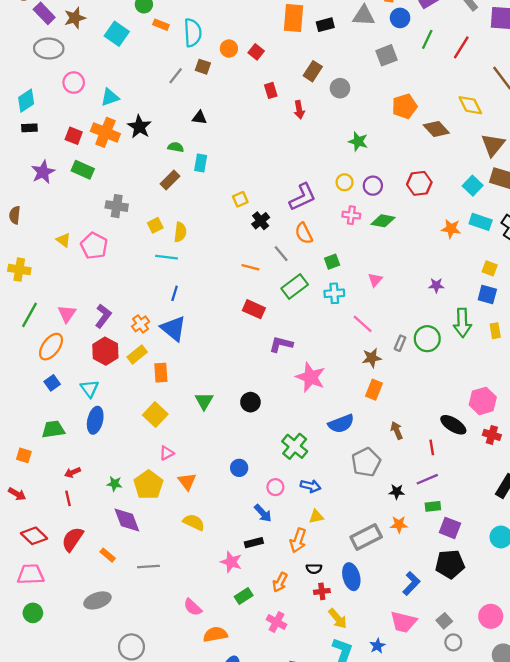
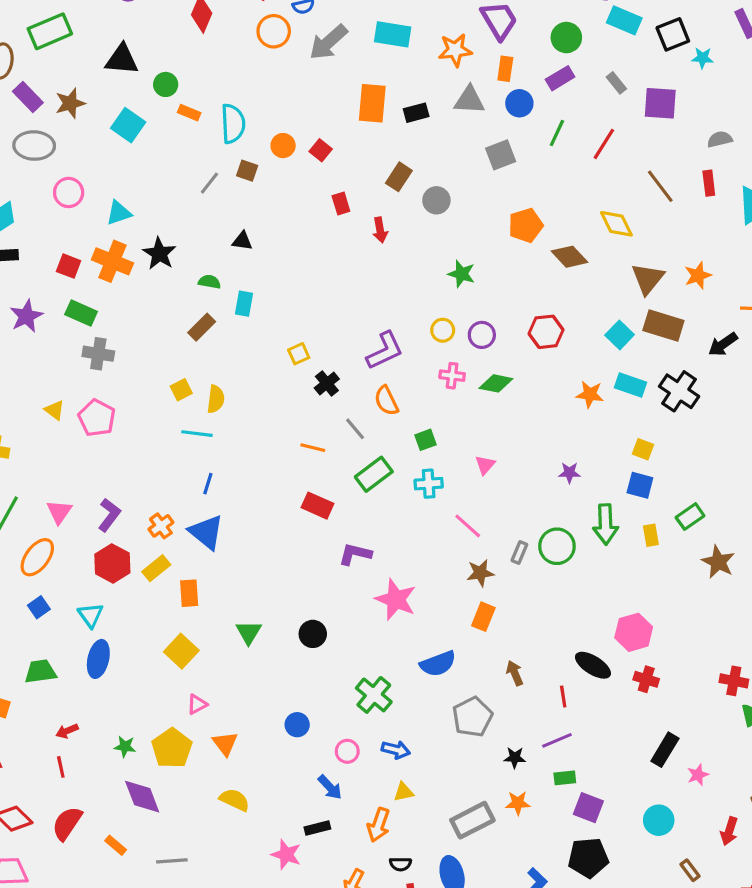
gray cross: (117, 206) -> (98, 354), moved

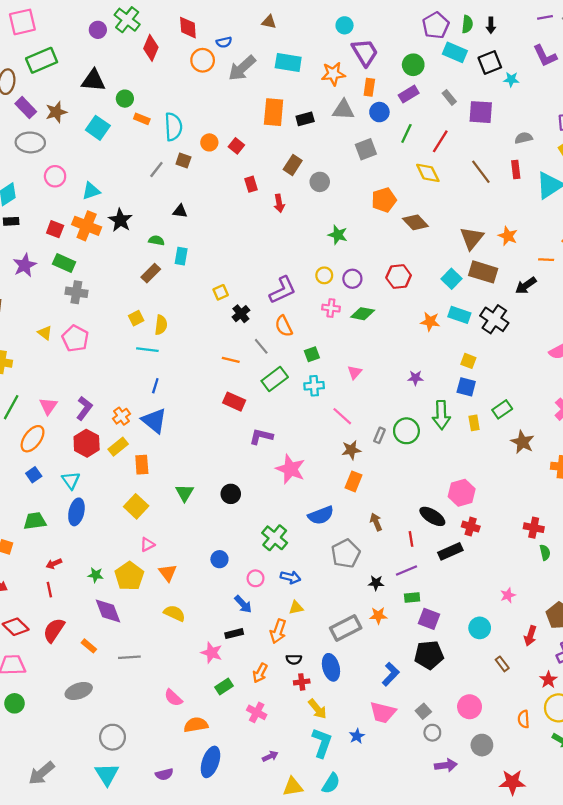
yellow diamond: (616, 224) -> (428, 173), moved
orange star: (698, 275) -> (508, 236), turned -30
black rectangle: (665, 750) -> (450, 551), moved, turned 35

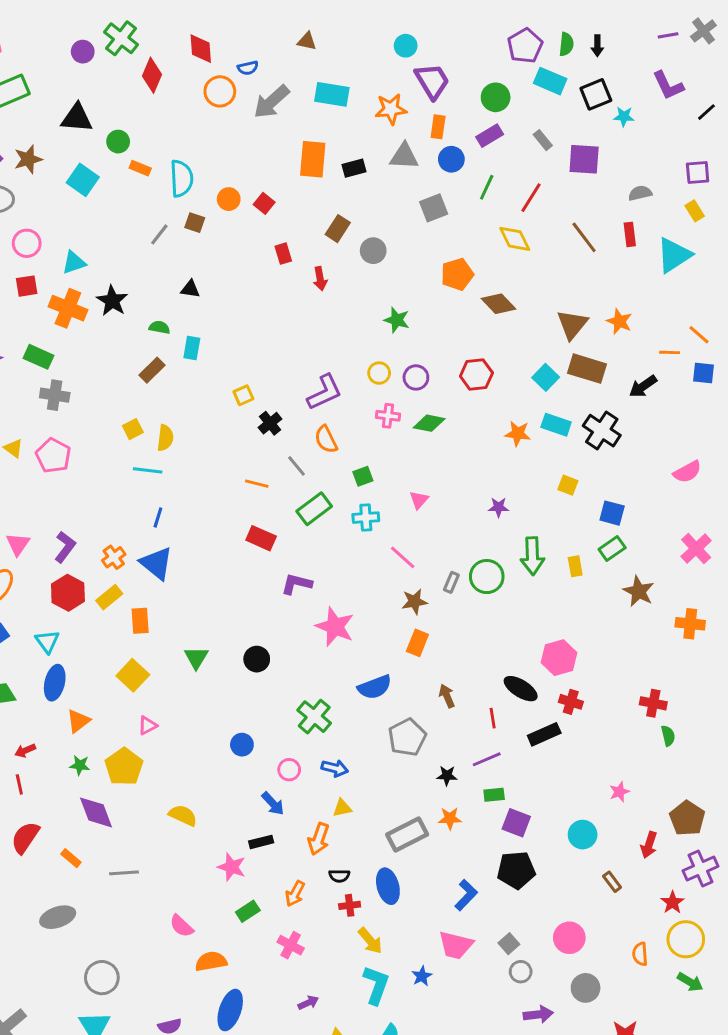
red square: (55, 229) -> (27, 286), moved, turned -30
blue square: (466, 387) -> (612, 513), moved
orange triangle: (168, 573) -> (78, 721), moved, turned 30

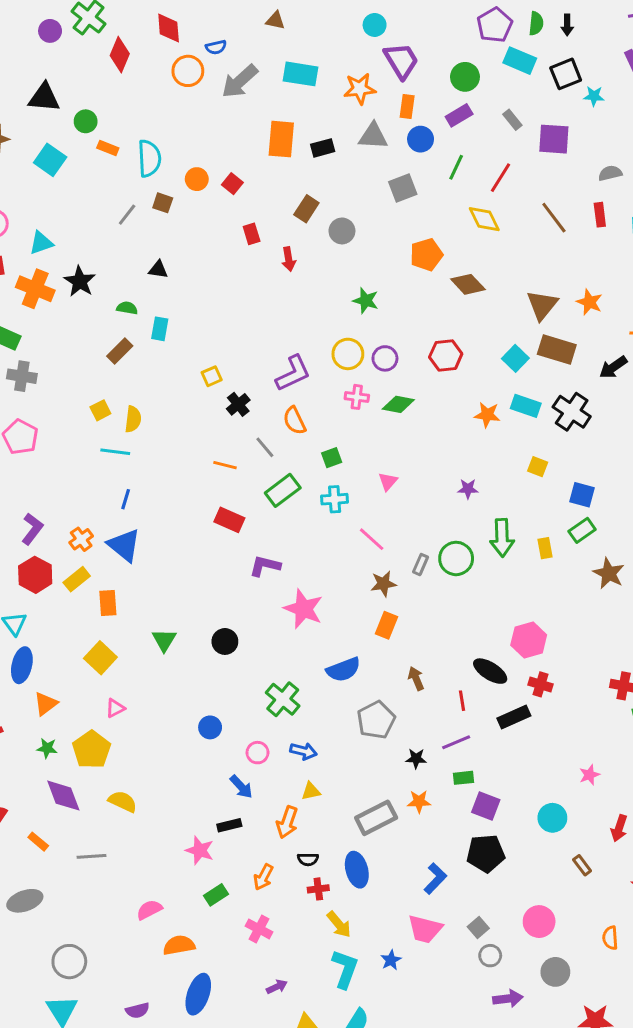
yellow circle: (379, 373) -> (348, 354), size x1.4
yellow semicircle: (183, 815) -> (123, 802), moved
pink semicircle: (182, 926) -> (149, 910), turned 110

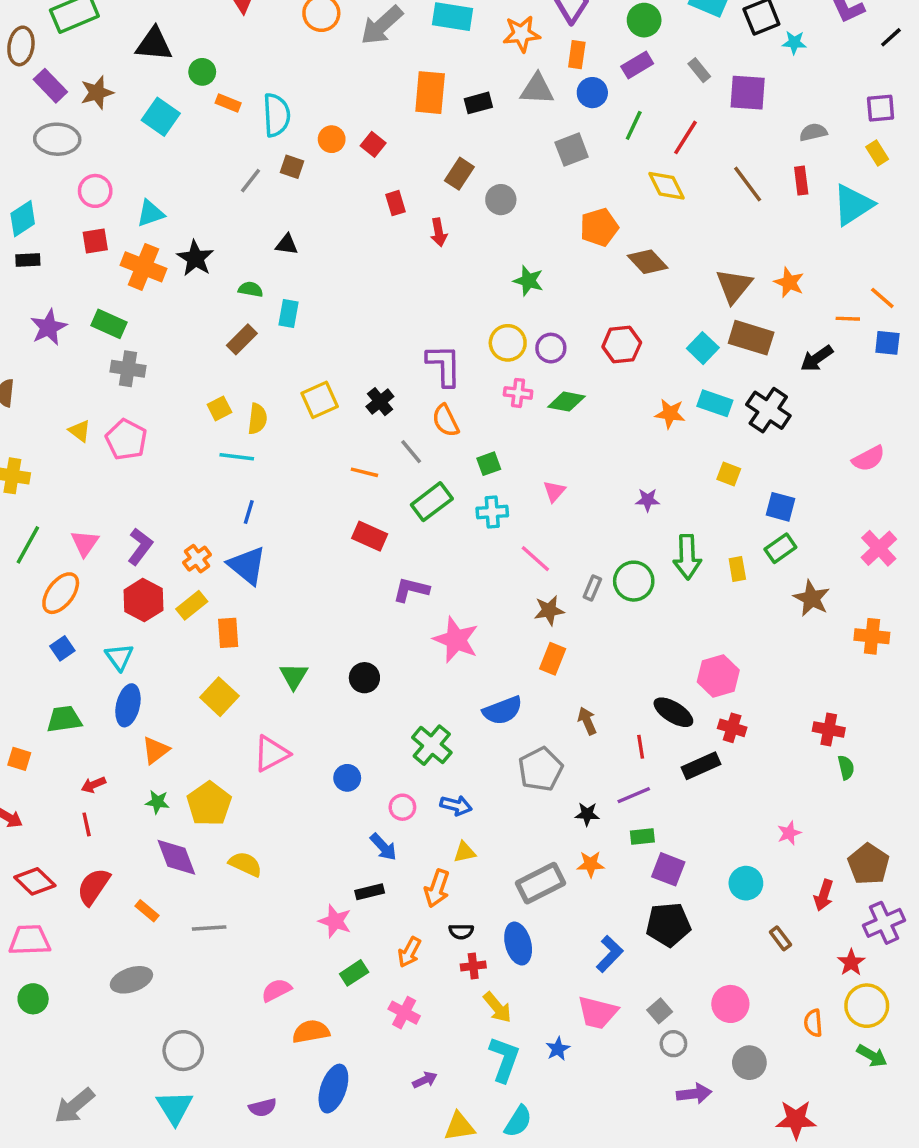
purple L-shape: (293, 373) -> (444, 365), turned -66
yellow square: (212, 376) -> (320, 400), moved, size x1.5
pink triangle: (115, 708) -> (271, 754), moved, size x1.6

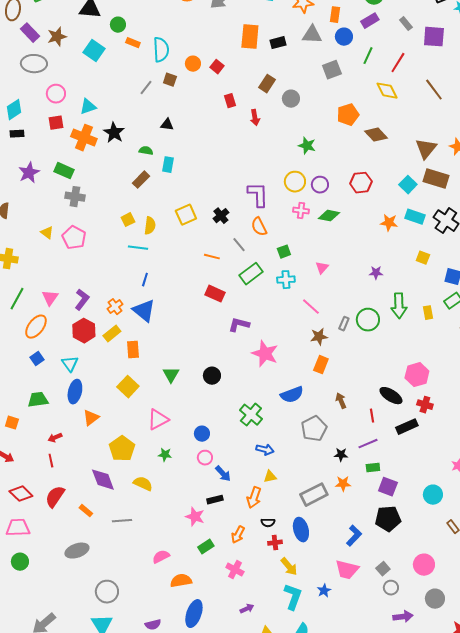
green star: (157, 802) -> (165, 455), moved
pink circle: (402, 807) -> (205, 458), moved

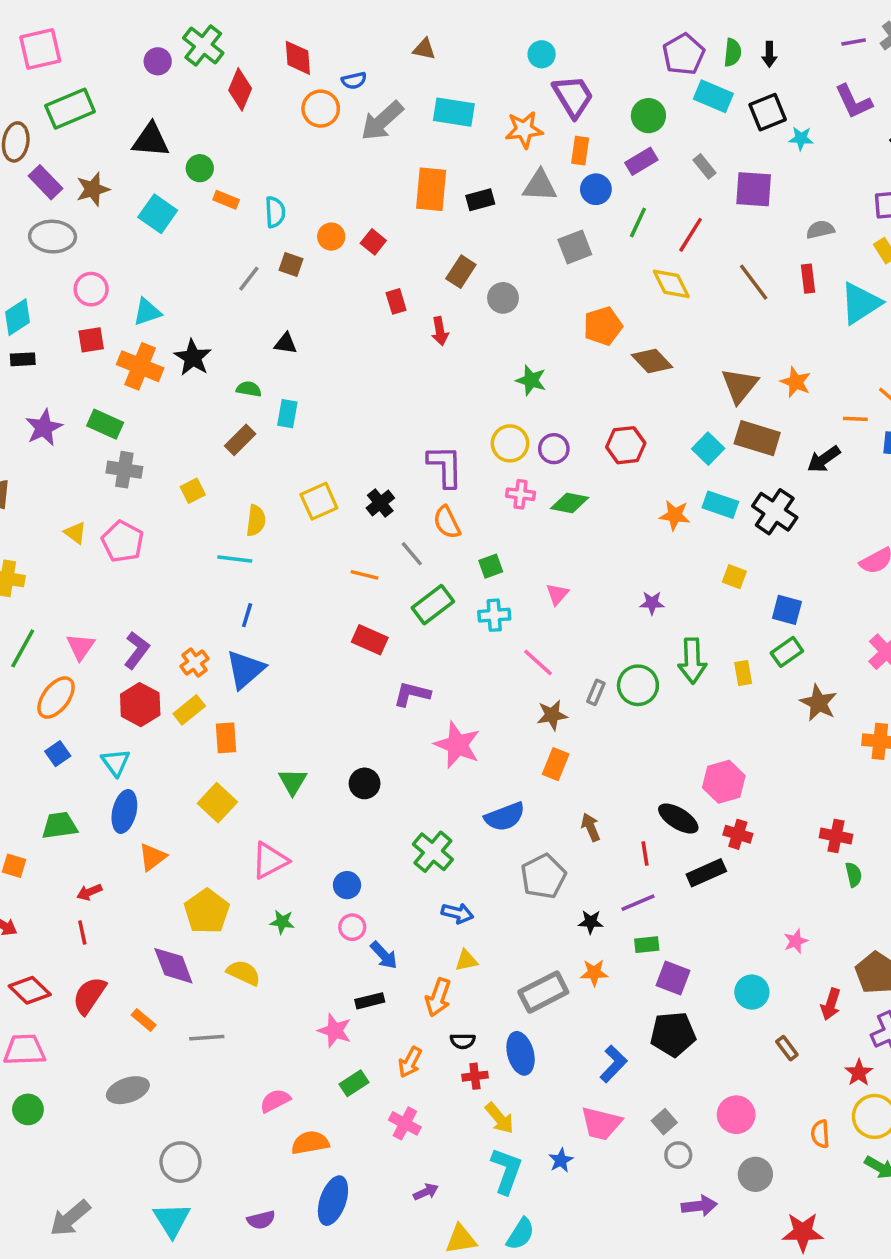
cyan semicircle: (161, 50) -> (275, 212), size x0.7
yellow square: (128, 220) -> (193, 491), moved
blue triangle: (144, 311) -> (245, 669), turned 40

